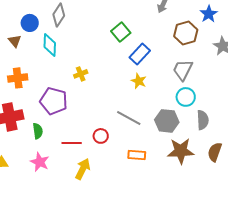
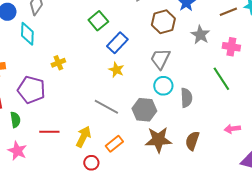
gray semicircle: (203, 120) -> (186, 98), moved
red circle: (101, 136) -> (91, 163), moved
orange rectangle: (137, 155) -> (114, 144), turned -42
yellow arrow: (83, 169) -> (83, 137), moved

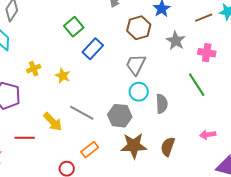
yellow star: (116, 70) -> (63, 76), moved
yellow arrow: (83, 137) -> (53, 122), moved, turned 110

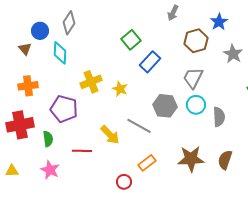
yellow cross: (34, 69) -> (91, 82), size x1.5
gray hexagon: (120, 116) -> (165, 106), moved

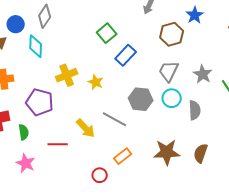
gray star: (233, 54) -> (203, 74), moved

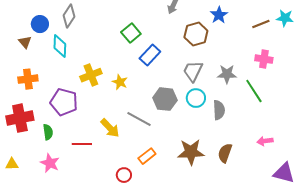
gray star: (203, 74) -> (227, 74), turned -30

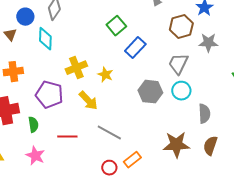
gray star: (227, 74) -> (208, 43), moved
gray semicircle: (219, 110) -> (204, 114), moved
gray line: (139, 119) -> (109, 133), moved
yellow arrow: (110, 128) -> (88, 101), moved
orange rectangle: (147, 156) -> (132, 160), moved

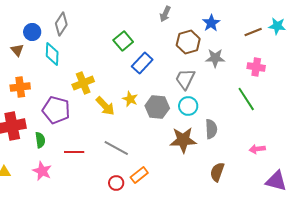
yellow star: (105, 75) -> (130, 99), moved
yellow arrow: (88, 101) -> (105, 106), moved
brown star: (176, 145) -> (183, 140), moved
brown semicircle: (210, 146) -> (217, 172), moved

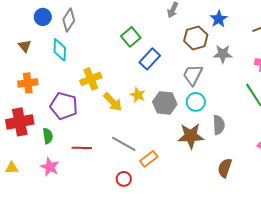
blue circle: (32, 32) -> (43, 17), moved
orange rectangle: (139, 175) -> (149, 159), moved

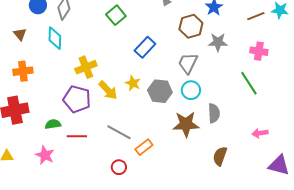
green square: (131, 37) -> (116, 15), moved
purple pentagon: (64, 106) -> (77, 99), moved
green semicircle: (48, 136) -> (53, 124), moved, turned -91

